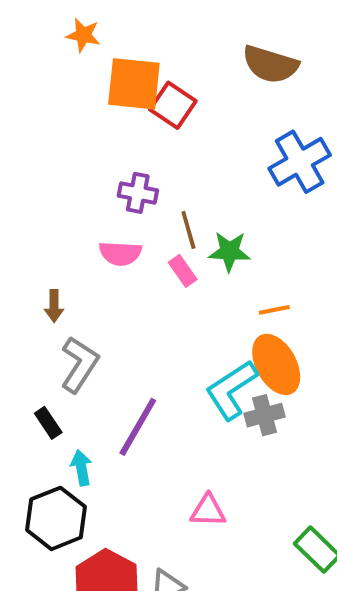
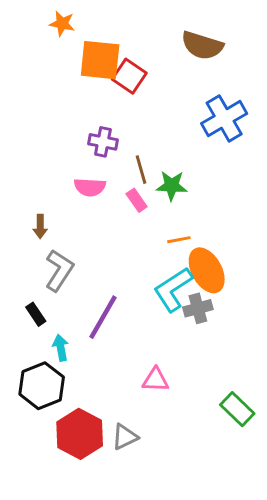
orange line: (274, 310) -> (179, 240), moved

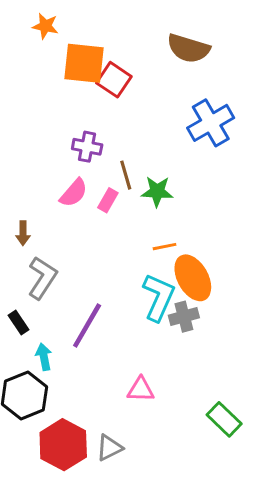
pink semicircle: (90, 187) -> (74, 193), turned -52
pink rectangle: (137, 200) -> (108, 200), moved, turned 65
cyan L-shape: (173, 289) -> (159, 297), turned 147

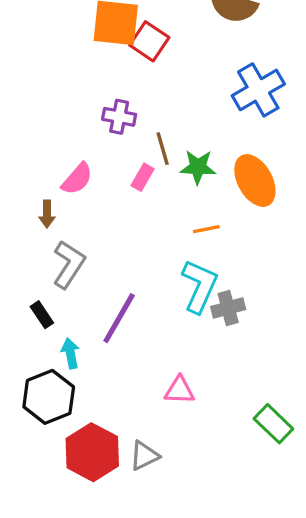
pink semicircle: (74, 193) -> (77, 179), moved
orange ellipse: (193, 278) -> (255, 181), moved

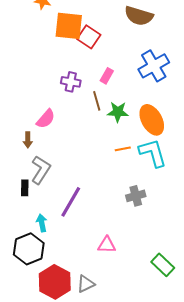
pink rectangle: (143, 177) -> (107, 76), moved
cyan L-shape: (200, 286) -> (153, 153), moved, turned -40
black rectangle: (42, 315) -> (25, 188), moved, turned 35

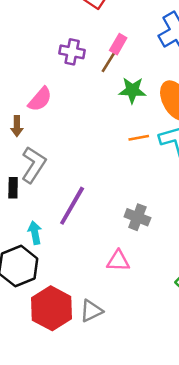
brown line: (97, 101) -> (109, 61), moved, turned 48
gray cross: (136, 196) -> (137, 217), moved, turned 36

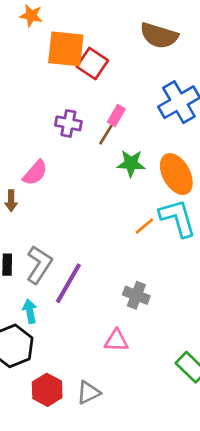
orange line: (139, 138) -> (144, 226), moved, turned -30
gray L-shape: (34, 165) -> (39, 265), moved
red hexagon: (52, 308) -> (47, 390), size x0.7

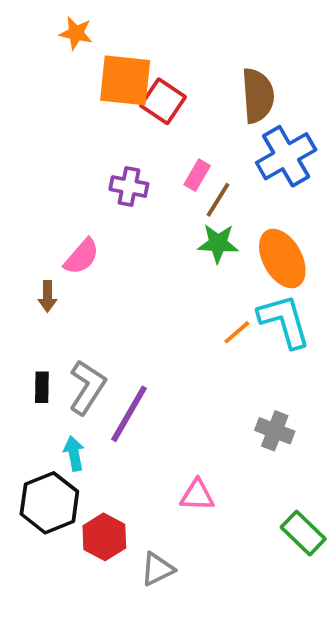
brown semicircle: (159, 36) -> (258, 96), moved, turned -111
brown line: (107, 133) -> (218, 200), moved
gray cross: (136, 295) -> (275, 431), moved
red hexagon: (47, 390) -> (104, 537), moved

